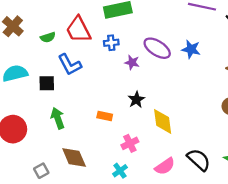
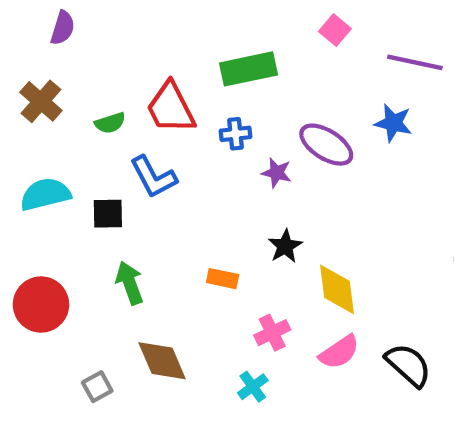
blue star: (191, 49) -> (393, 123), moved
pink semicircle: (165, 166) -> (339, 352), moved

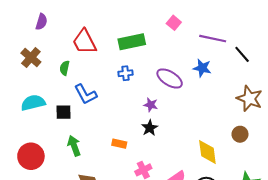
red trapezoid: (171, 108) -> (85, 42), moved
green semicircle: (110, 123) -> (65, 68), turned 120
purple star: (277, 173) -> (151, 105), moved
yellow diamond: (337, 289) -> (207, 152), moved

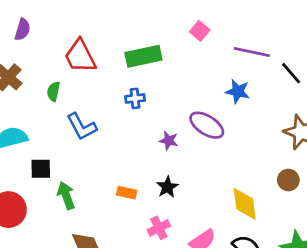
purple ellipse: (170, 79) -> (207, 125), moved
black square: (64, 112) -> (41, 169), moved
black star: (150, 128) -> (167, 187), moved

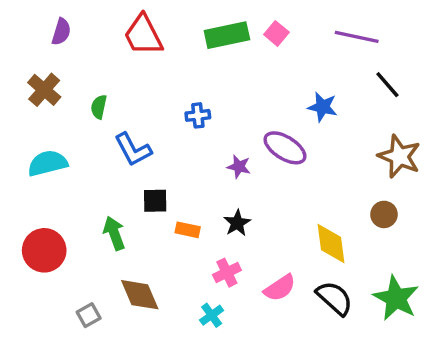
purple line: (252, 52) -> (357, 37), moved
red trapezoid: (80, 56) -> (143, 35), moved
green rectangle: (143, 56) -> (227, 35), moved
black square: (41, 169) -> (155, 201), moved

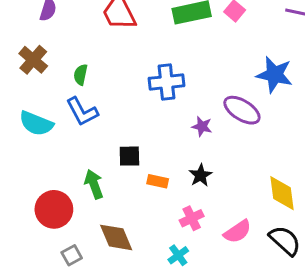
blue star: (323, 107) -> (275, 75), size x1.4
blue cross: (198, 115) -> (166, 82), size x1.6
blue L-shape: (133, 150) -> (82, 112), moved
cyan semicircle: (48, 163) -> (36, 123), turned -144
red circle: (44, 250) -> (54, 209), moved

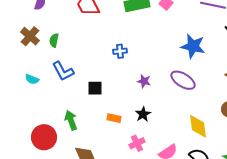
green semicircle: (81, 75) -> (54, 40), moved
blue cross: (166, 82) -> (120, 51), size x0.6
purple ellipse: (242, 110) -> (183, 80), moved
cyan semicircle: (36, 123) -> (32, 79), size x0.6
black square: (129, 156) -> (95, 88), moved

